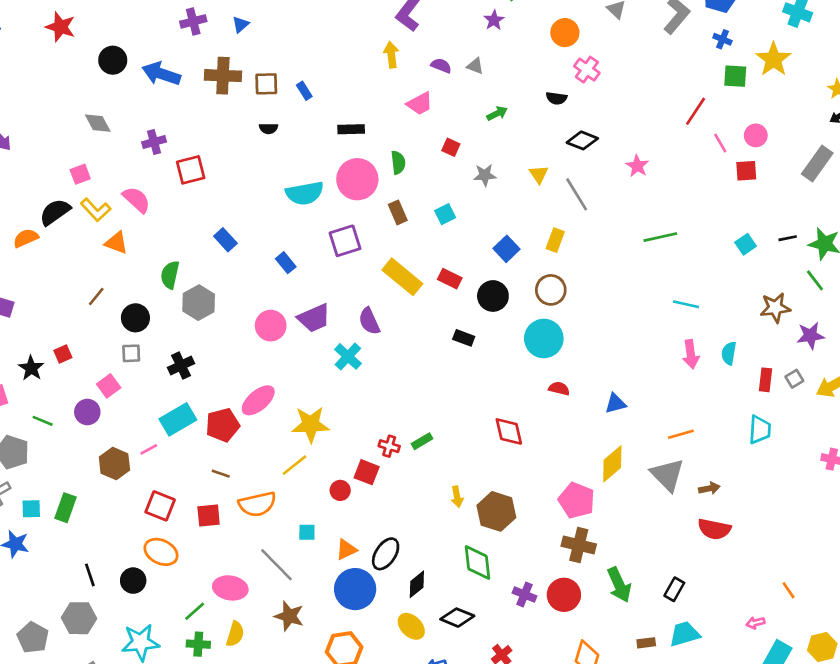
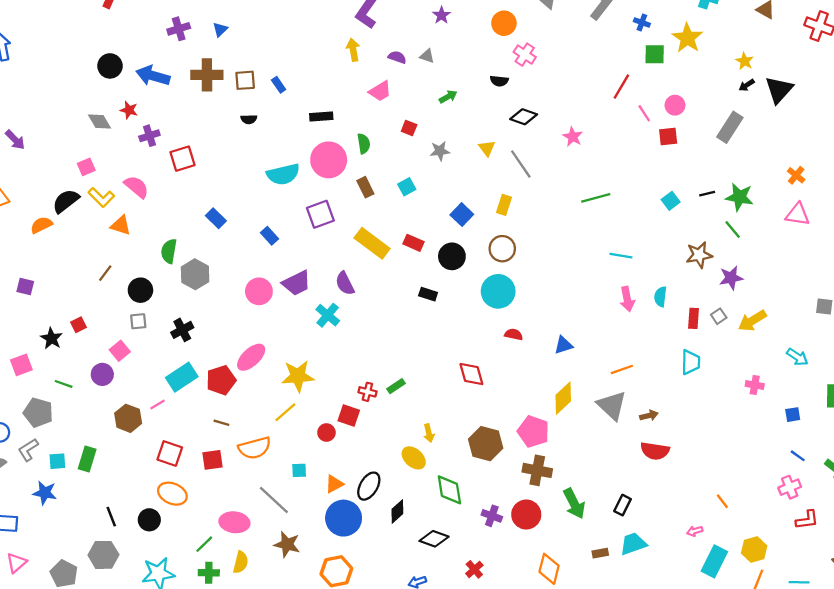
red star: (60, 27) -> (129, 110), moved, size x0.7
brown hexagon: (496, 511) -> (486, 444), moved
yellow ellipse: (411, 626) -> (414, 458), moved

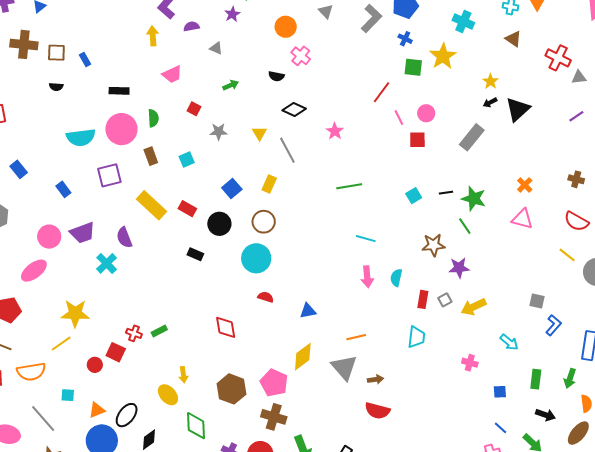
purple semicircle: (397, 57) -> (191, 27), moved, turned -35
pink ellipse: (251, 357) -> (34, 271), moved

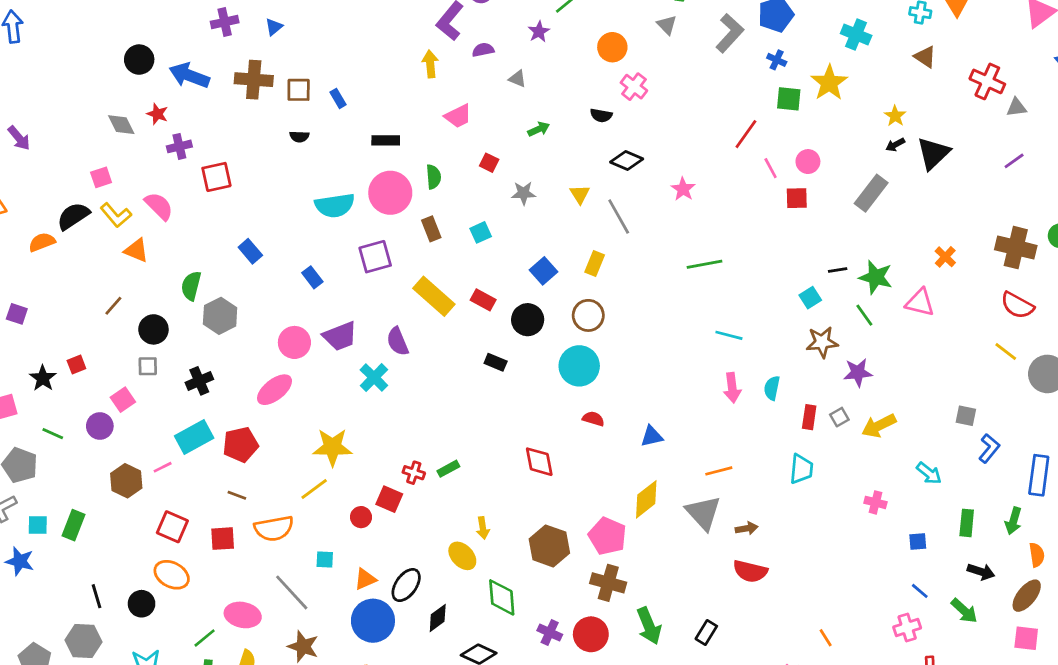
brown cross: (576, 179) -> (1016, 248), size x1.8
cyan square: (414, 196) -> (810, 298), moved
pink triangle: (522, 219) -> (920, 302), moved

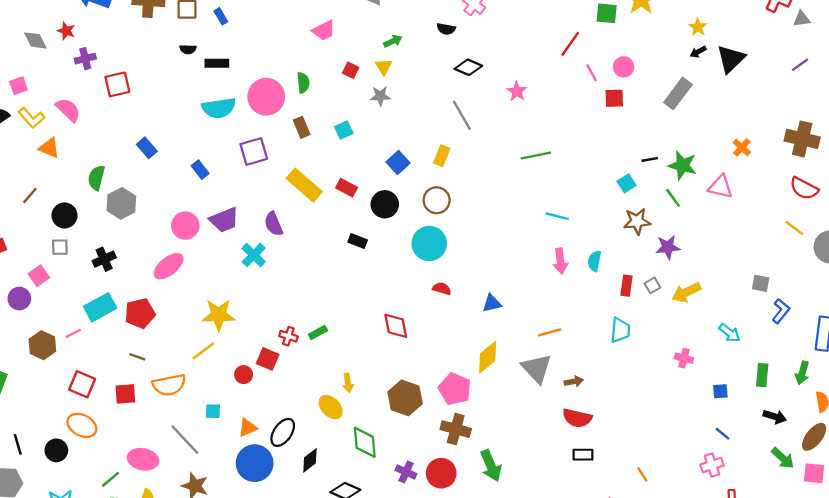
black rectangle: (386, 140) -> (217, 63), moved
yellow triangle: (580, 194) -> (384, 67), moved
green arrow: (964, 611) -> (783, 458), moved
black rectangle: (706, 632) -> (583, 455), moved, turned 60

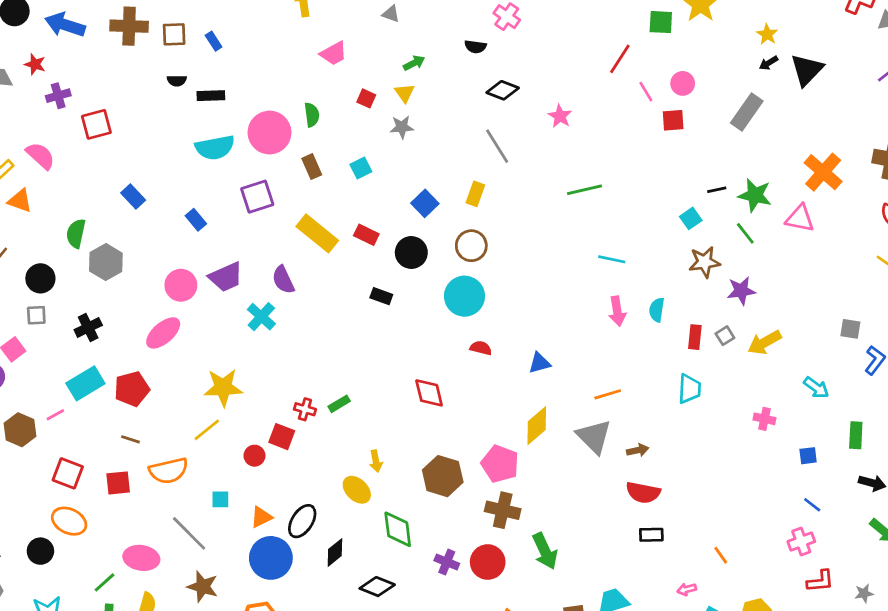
orange cross: (742, 147) -> (823, 172), size x1.8

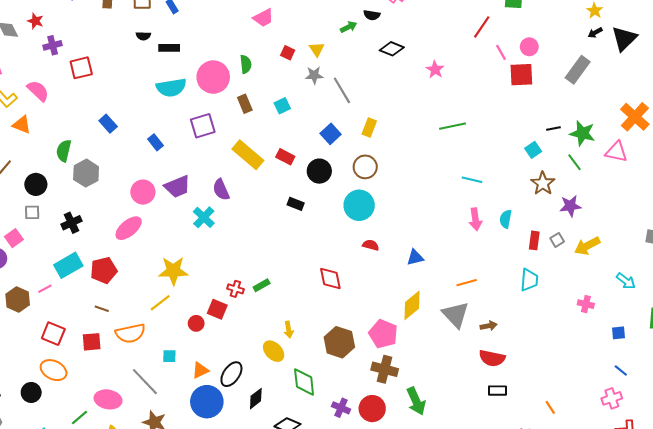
green arrow: (414, 63) -> (349, 27), moved
red square: (673, 120) -> (521, 75), size x1.4
gray line: (497, 146) -> (342, 90), moved
brown star: (704, 262) -> (543, 183), turned -30

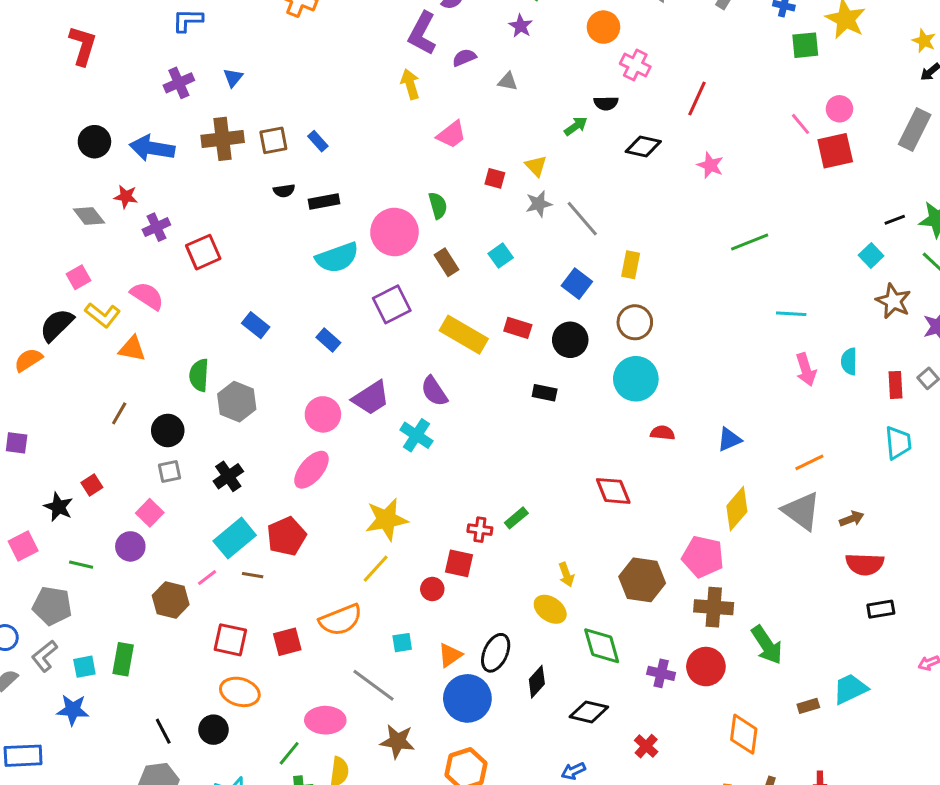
red line: (482, 27) -> (697, 98), moved
brown line: (102, 309) -> (253, 575), moved

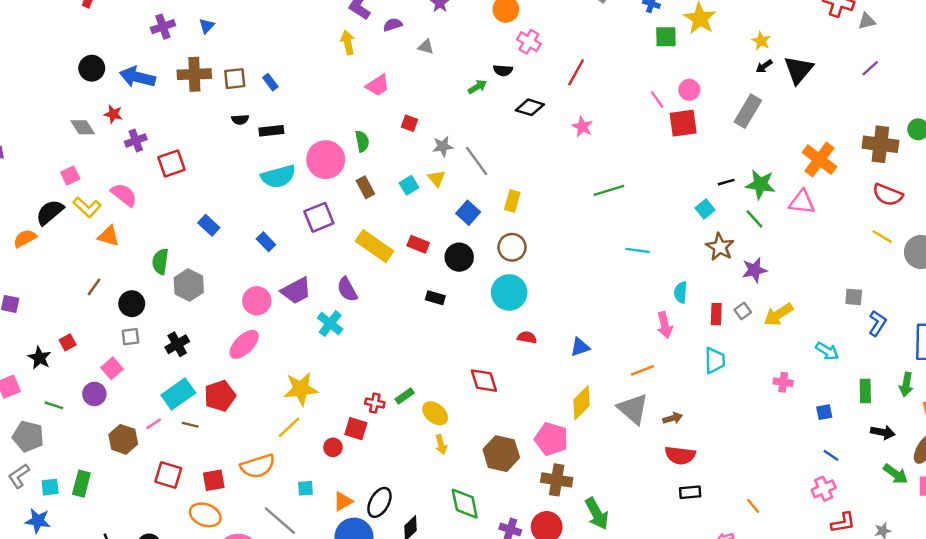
yellow triangle: (536, 166) -> (437, 178), moved
pink arrow: (806, 370) -> (665, 325), moved
yellow ellipse: (550, 609) -> (435, 413), moved
orange ellipse: (240, 692) -> (205, 515), moved

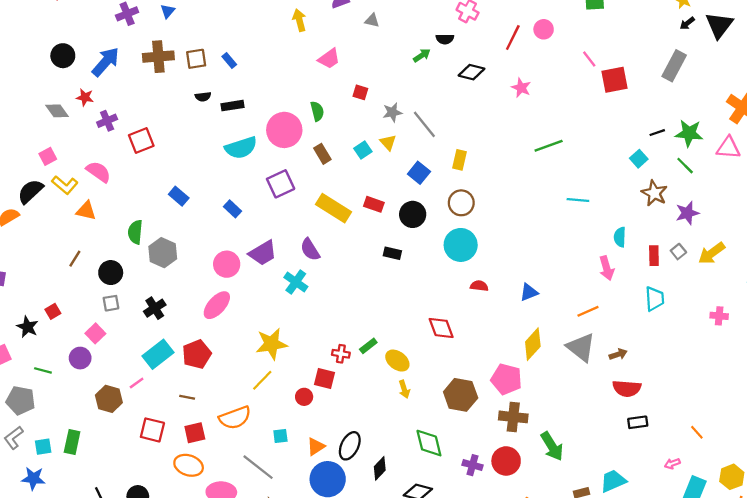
blue arrow: (137, 77) -> (106, 62), turned 120
pink circle: (689, 90) -> (544, 29), moved
brown line: (190, 425) -> (187, 397), moved

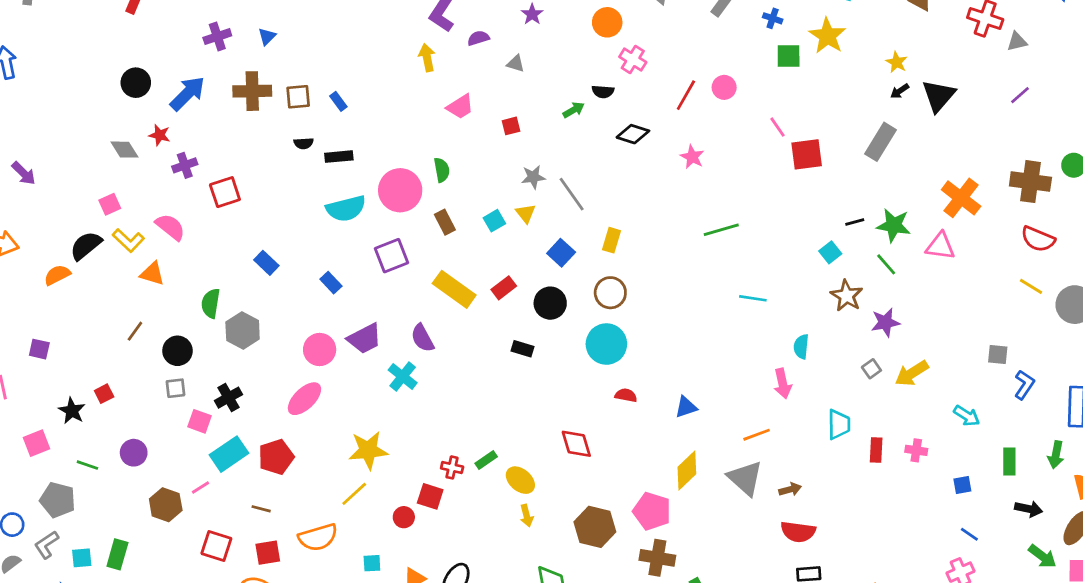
red square: (360, 92) -> (511, 126), moved, turned -35
red rectangle: (374, 204) -> (504, 288), turned -60
red rectangle: (654, 256) -> (876, 450), moved
pink square: (95, 333) -> (199, 421), moved, turned -30

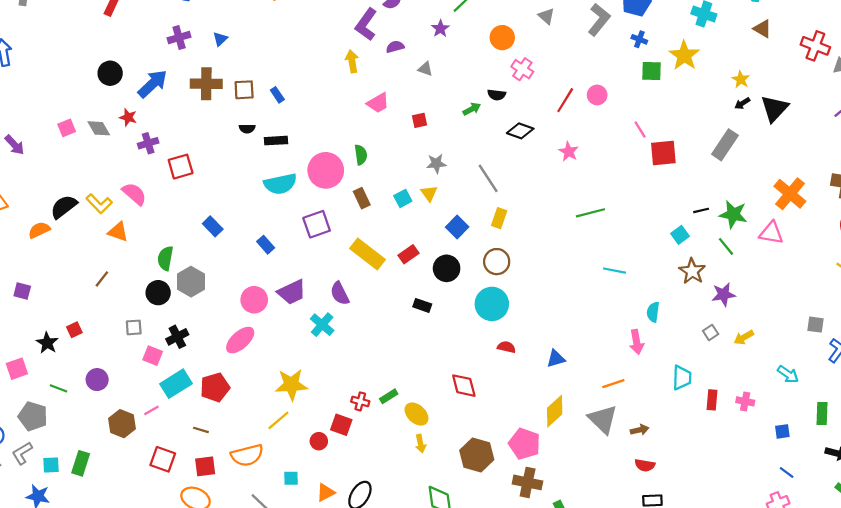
gray line: (572, 194) -> (488, 178), moved
pink square: (110, 204) -> (67, 128), moved
black circle: (177, 351) -> (158, 293), moved
yellow arrow: (912, 373) -> (744, 337), size x0.7
red semicircle: (798, 532) -> (645, 465), size x0.7

